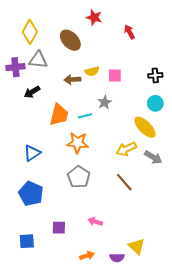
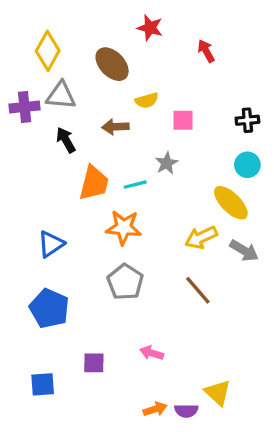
yellow semicircle: (92, 71) -> (147, 100), moved
black arrow: (32, 92) -> (66, 140), moved, turned 91
orange arrow: (87, 256) -> (155, 409), moved

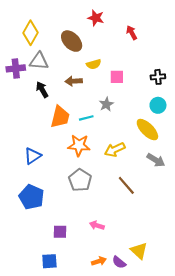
yellow arrow: (201, 237) -> (115, 150), moved
blue square: (43, 384) -> (49, 261), moved
purple semicircle: (186, 411) -> (119, 262), turned 40

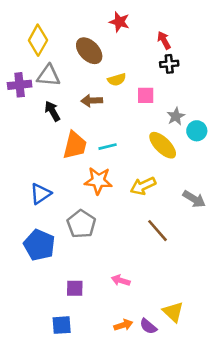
black cross: (158, 77) -> (169, 64), moved
gray star: (106, 104) -> (176, 116), moved
yellow ellipse: (147, 130) -> (163, 145), moved
gray pentagon: (80, 180) -> (81, 224), moved

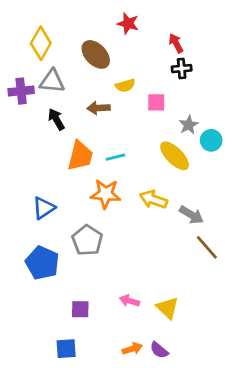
yellow arrow: (143, 186) -> (153, 199), turned 45
gray arrow: (194, 199) -> (191, 215), moved
brown line: (157, 231) -> (207, 247), moved
yellow triangle: (173, 312) -> (168, 308), moved

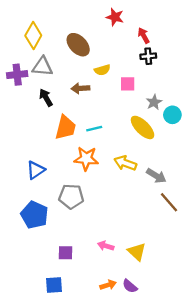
red star: (128, 24) -> (115, 17), moved
gray pentagon: (87, 240) -> (71, 196), turned -30

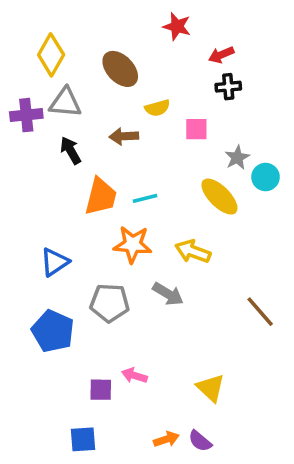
red arrow: (144, 35) -> (221, 55), turned -84
gray arrow: (156, 176) -> (168, 294), moved
pink arrow: (106, 246) -> (134, 375), moved

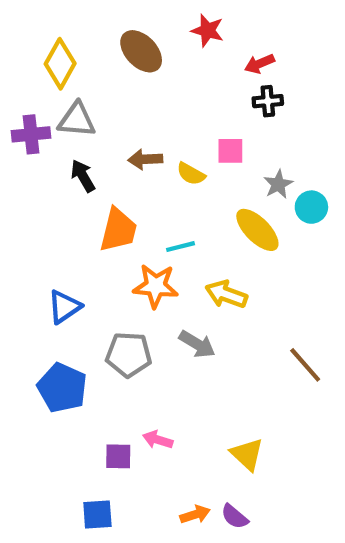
brown ellipse: (120, 69) -> (141, 51), moved
yellow semicircle: (157, 108) -> (191, 174), moved, turned 45
cyan line: (145, 198) -> (181, 247), moved

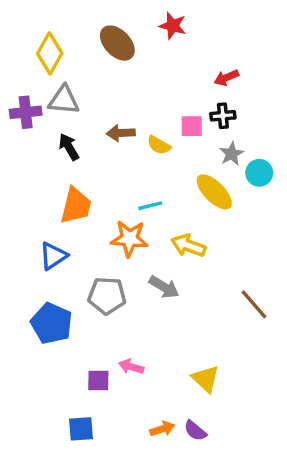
red arrow: (259, 64) -> (226, 78), moved
black cross: (268, 101) -> (223, 116), moved
orange trapezoid: (118, 230) -> (76, 206), moved

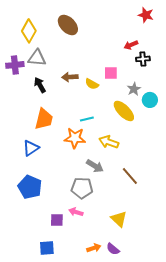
red star: (173, 26) -> (146, 15), moved
black cross: (223, 116) -> (143, 59), moved
gray pentagon: (107, 296) -> (82, 188), moved
brown line: (254, 304) -> (130, 176), moved

